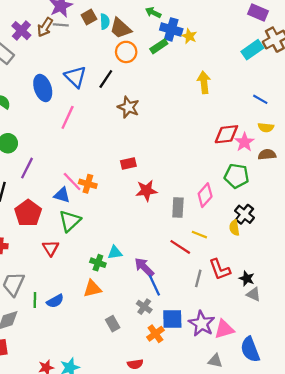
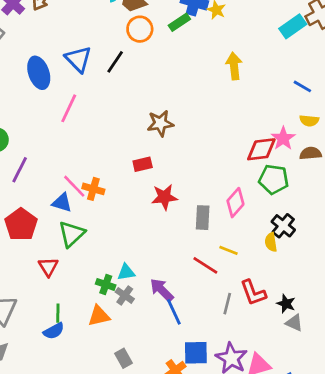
brown star: (128, 107) -> (160, 123), moved, turned -30
red diamond: (226, 134) -> (261, 149), moved
green line: (35, 300) -> (58, 313), moved
gray cross: (144, 307) -> (125, 295), moved

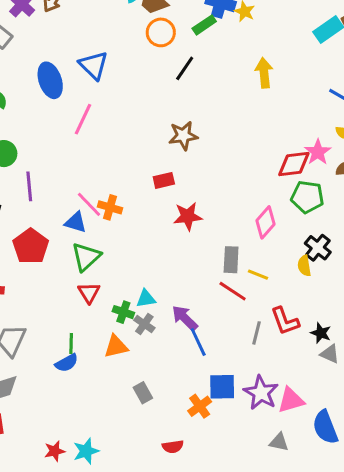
black line: (115, 62) -> (185, 68), moved
purple line: (20, 170) -> (29, 186), turned -32
gray rectangle: (203, 218) -> (231, 260), moved
red triangle: (48, 267) -> (89, 293), moved

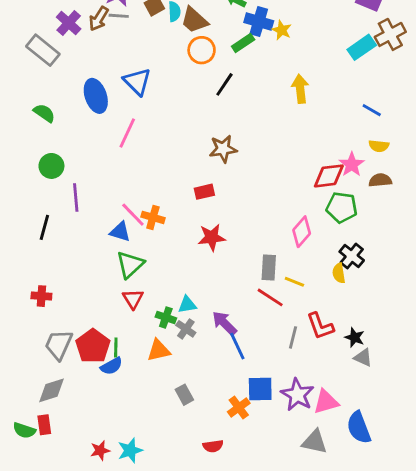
red star: (188, 216) -> (212, 237), moved
red pentagon: (31, 246) -> (93, 346), moved
gray triangle: (279, 442) -> (315, 442), size x1.4

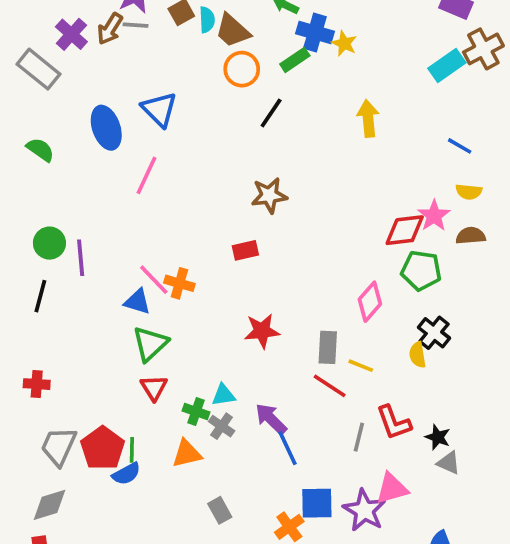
green circle: (51, 166) -> (49, 243), moved
red star: (212, 237) -> (262, 331), moved
pink triangle: (326, 402) -> (392, 488), moved

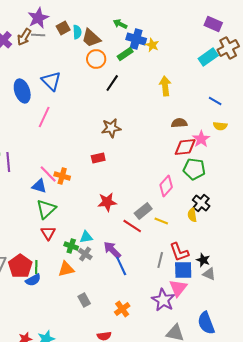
brown semicircle: (471, 236) -> (179, 123), moved
gray rectangle: (328, 347) -> (143, 211), turned 48
red line: (330, 386) -> (132, 226), moved
pink triangle: (392, 488) -> (178, 288), turned -36
blue square: (317, 503) -> (183, 270), moved

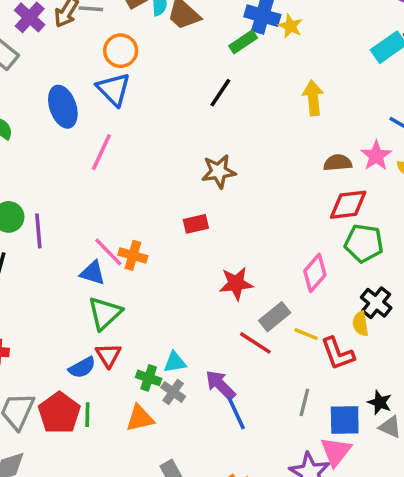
orange circle: (96, 59) -> (121, 51), moved
pink star: (201, 139) -> (376, 156), moved
red star: (107, 202) -> (236, 283), moved
red L-shape: (179, 252) -> (338, 353), moved
blue semicircle: (33, 280) -> (82, 367), moved

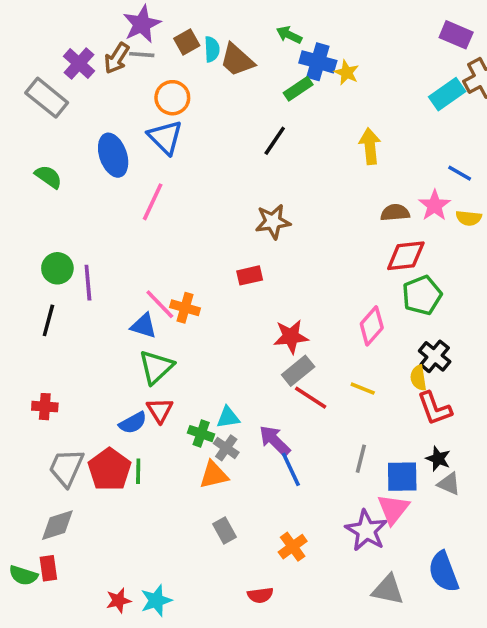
green pentagon: (364, 243) -> (422, 295), turned -30
gray rectangle: (275, 317) -> (298, 371), moved
red L-shape: (338, 353) -> (435, 408), moved
orange triangle: (140, 418) -> (214, 475), moved

